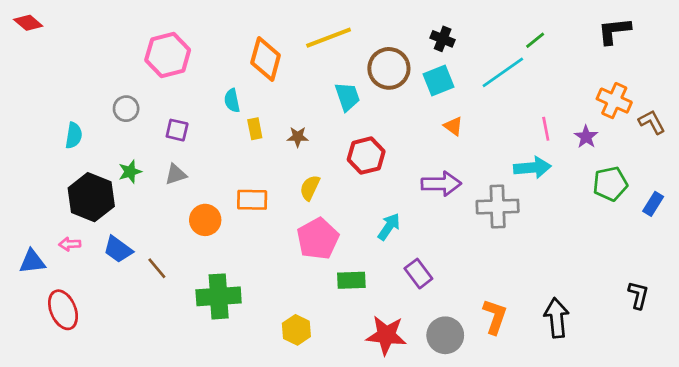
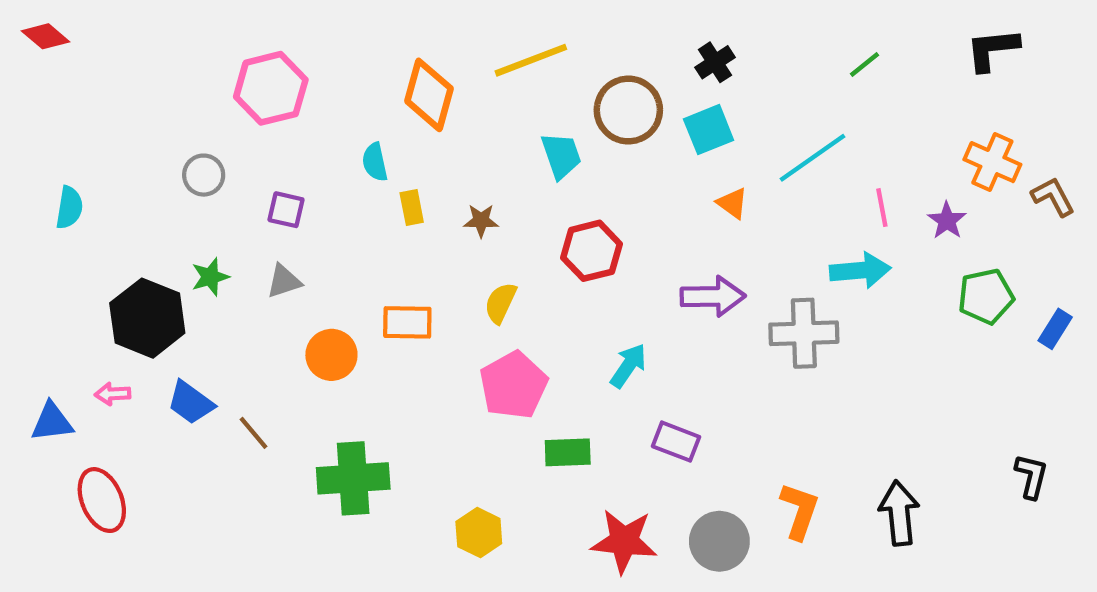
black cross: (443, 39) -> (715, 62), turned 35
cyan line: (503, 72) -> (813, 158), moved
cyan semicircle: (74, 135) -> (69, 208), moved
purple rectangle: (418, 274) -> (676, 442), turned -32

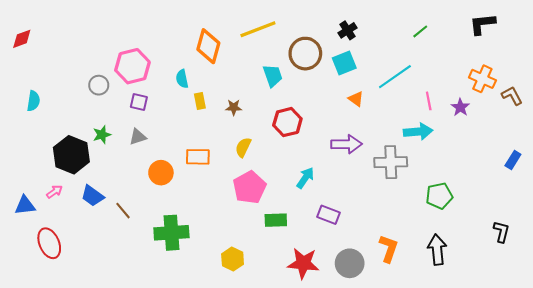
red diamond: (45, 36) -> (22, 39), moved, turned -60
pink hexagon: (271, 88) -> (132, 66), moved
green pentagon: (986, 296) -> (439, 196), moved
pink arrow: (113, 394) -> (54, 192), turned 147

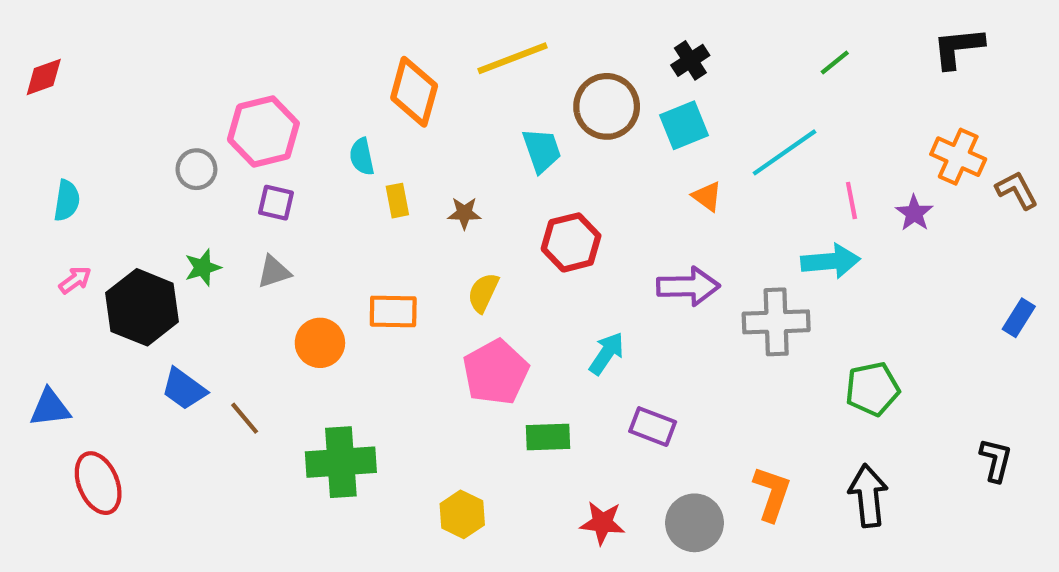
pink arrow: (54, 192) -> (75, 280), moved
red star: (303, 263) -> (602, 523), size x0.7

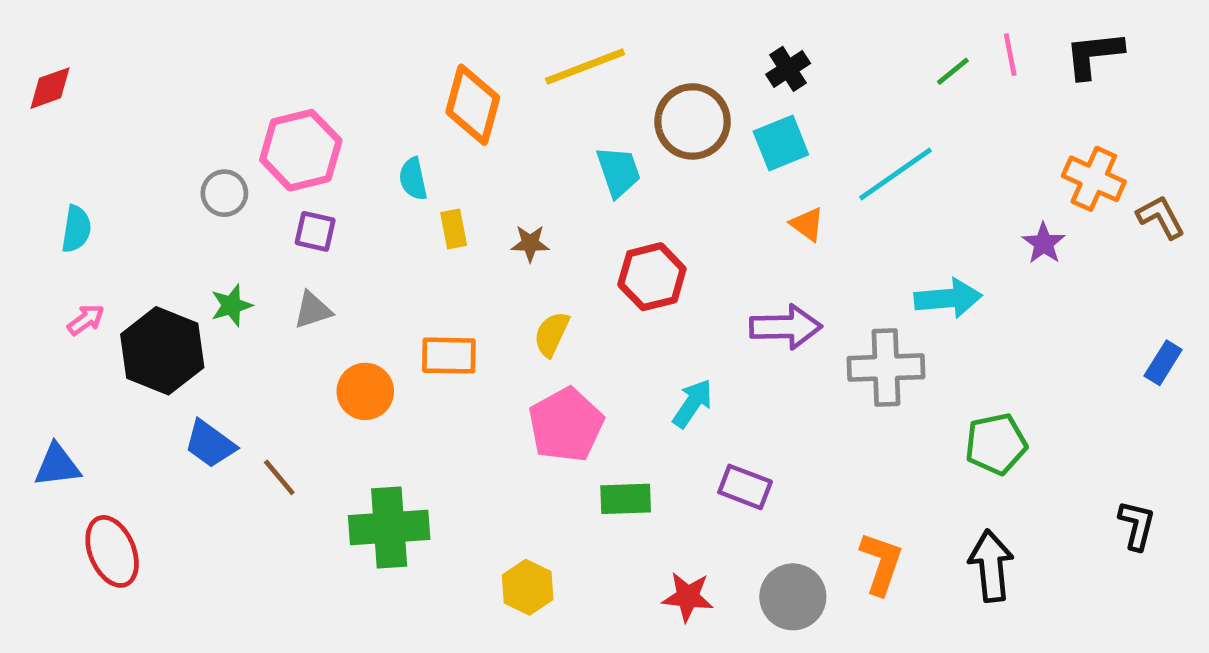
pink line: (851, 201) -> (1010, 55), moved

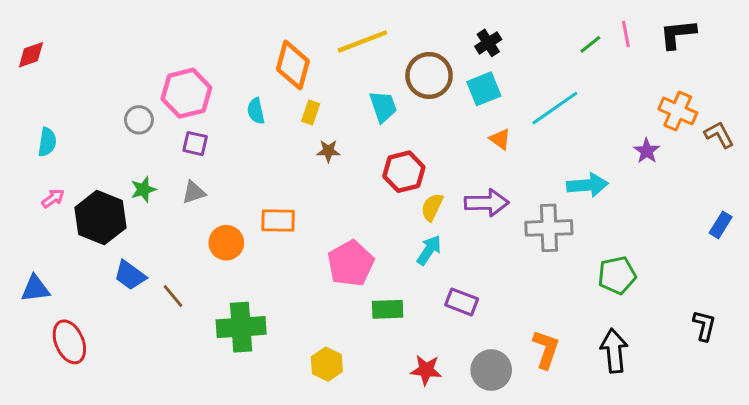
yellow rectangle: (454, 229) -> (311, 112), moved, turned 30
yellow semicircle: (552, 334) -> (432, 207), moved

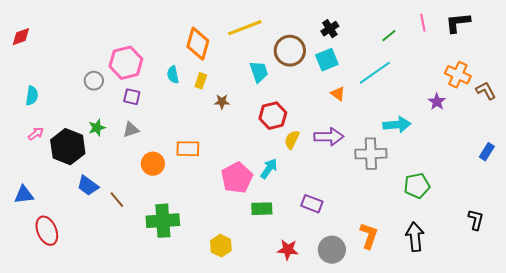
green line: (590, 44) -> (389, 36), moved
yellow rectangle: (311, 112) -> (201, 81), moved
cyan arrow: (429, 250) -> (269, 169), moved

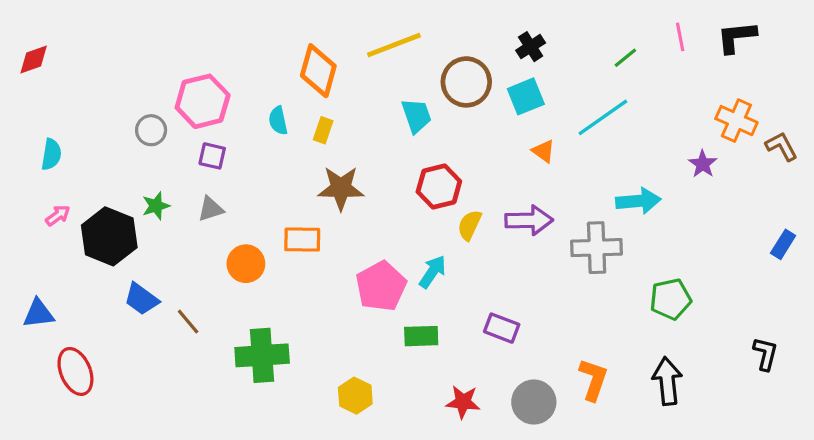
brown star: (222, 102) -> (341, 188), moved, size x1.8

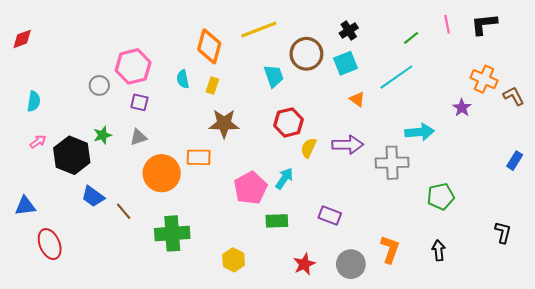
orange circle: (246, 264) -> (162, 173), size x1.5
black arrow: (667, 381) -> (439, 250), size x0.7
red star: (463, 402) -> (304, 264), turned -30

